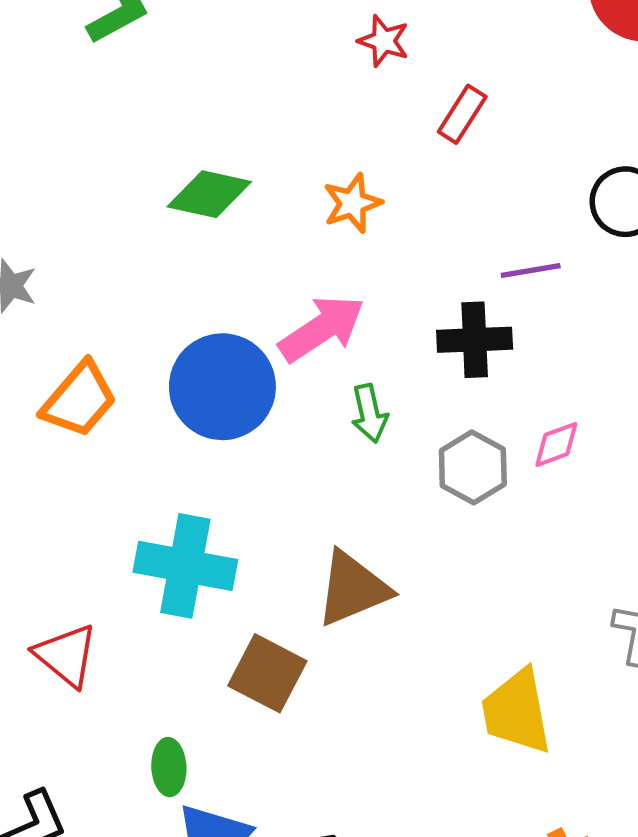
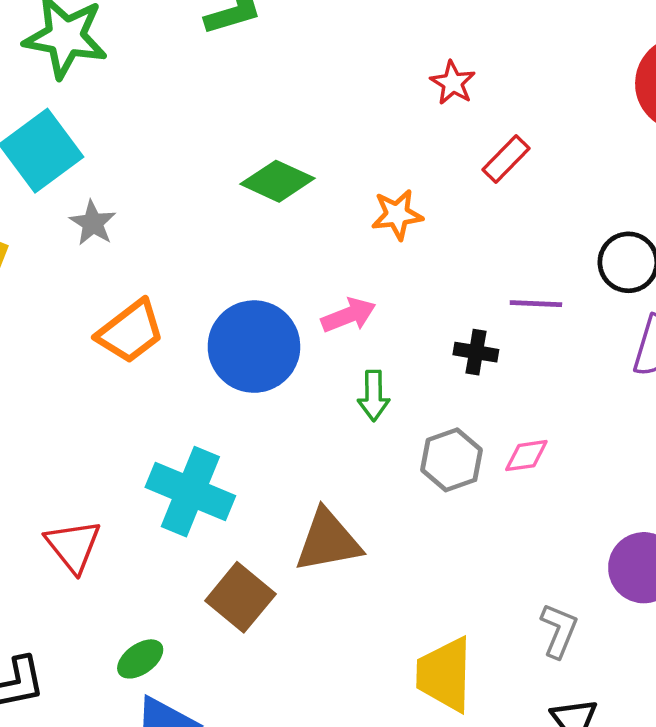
pink arrow: (322, 329) -> (349, 315), size x0.7
black cross: (475, 340) -> (476, 352), size x0.7
green ellipse: (169, 767) -> (140, 659), turned 45

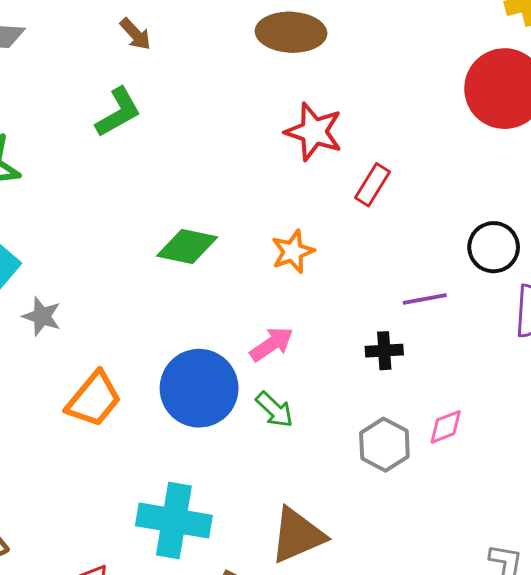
red star: (453, 83) -> (314, 132), size x1.5
green arrow: (374, 396) -> (275, 410), moved, turned -33

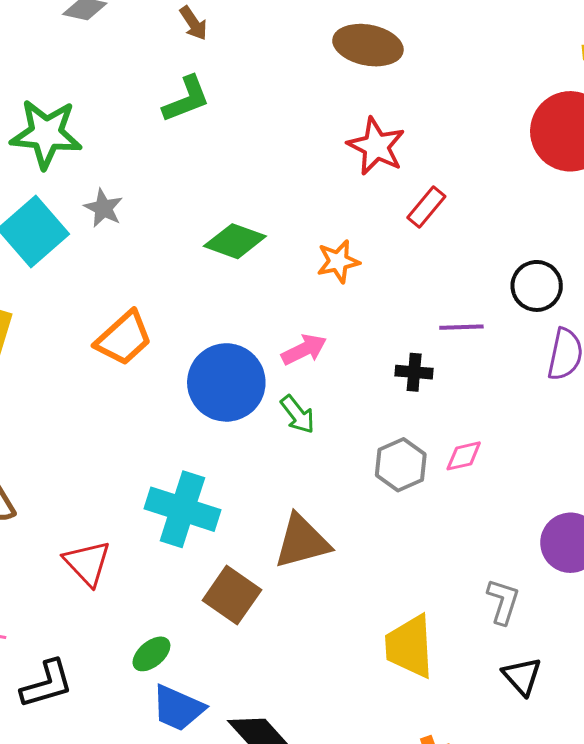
brown arrow: (135, 34) -> (193, 23), moved
gray star: (42, 316) -> (103, 208), moved
orange trapezoid: (94, 399) -> (124, 338), moved

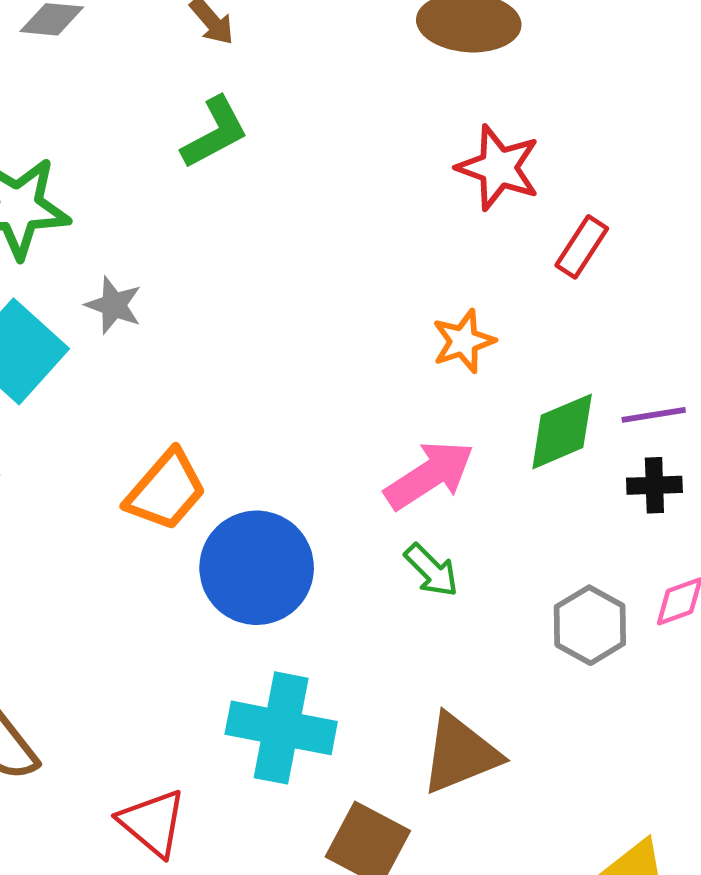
green diamond: (235, 241) -> (562, 431), moved, turned -36
pink arrow: (304, 350) -> (429, 475), size x1.4
black cross: (414, 372) -> (654, 485), moved
blue circle: (226, 382) -> (257, 568), moved

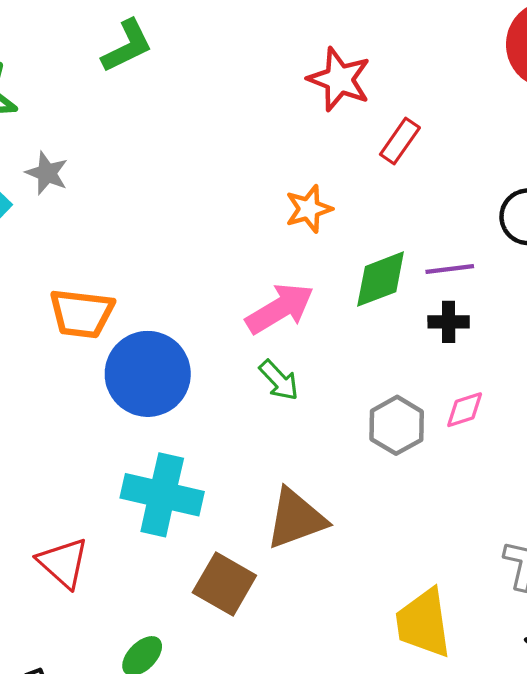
orange trapezoid: (166, 490) -> (82, 313), turned 54

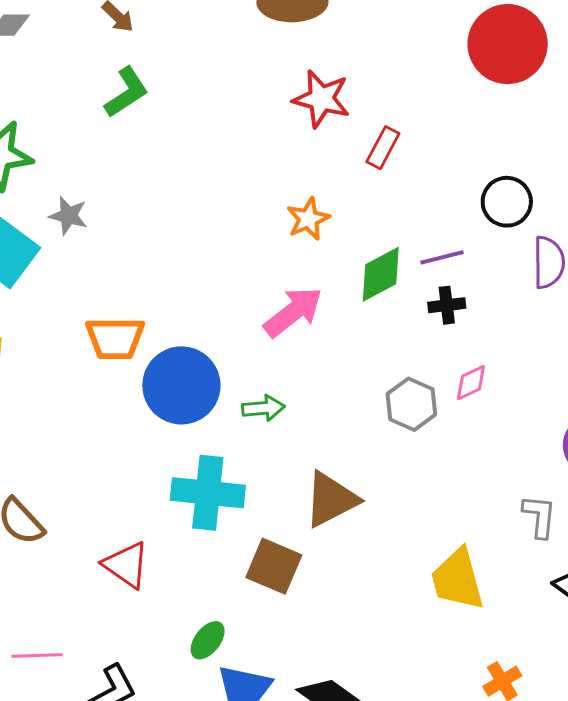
green arrow: (279, 380) -> (263, 408), moved, turned -45

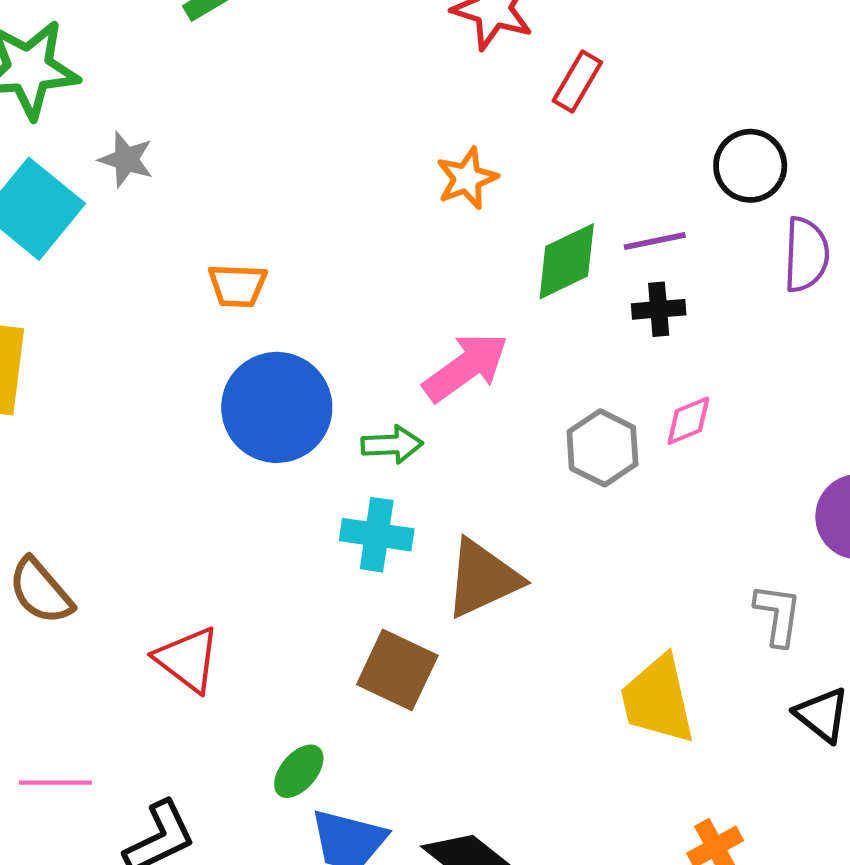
pink arrow: (293, 312) -> (466, 367), moved
orange trapezoid: (115, 338) -> (237, 286), moved, size x0.7
cyan cross: (208, 493) -> (377, 535), moved, size x0.7

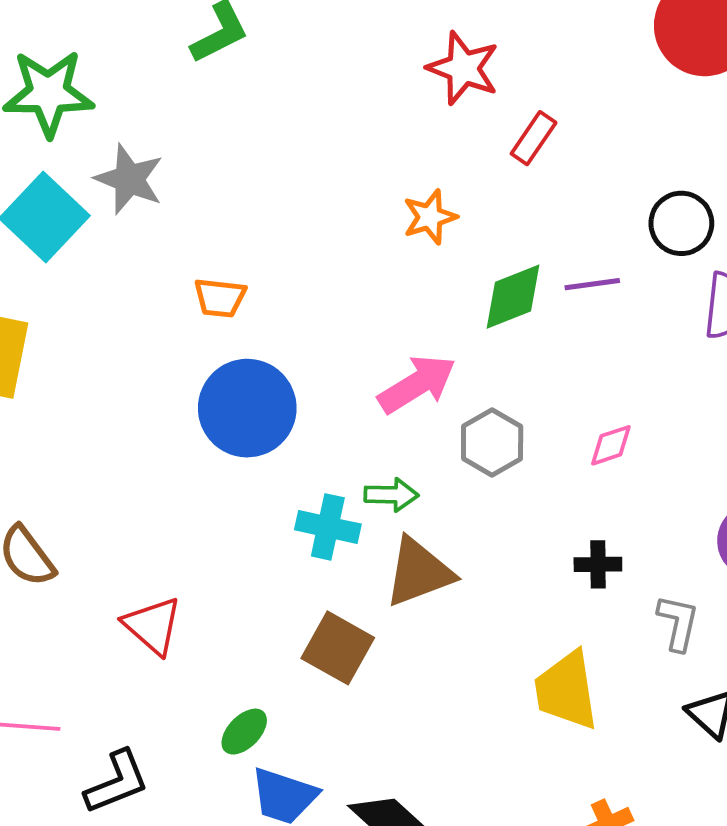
gray star: (126, 159) -> (129, 179), size x1.4
black cross: (659, 309) -> (598, 564), moved
green arrow: (392, 445) -> (391, 495), moved
gray hexagon: (602, 448) -> (492, 443), moved

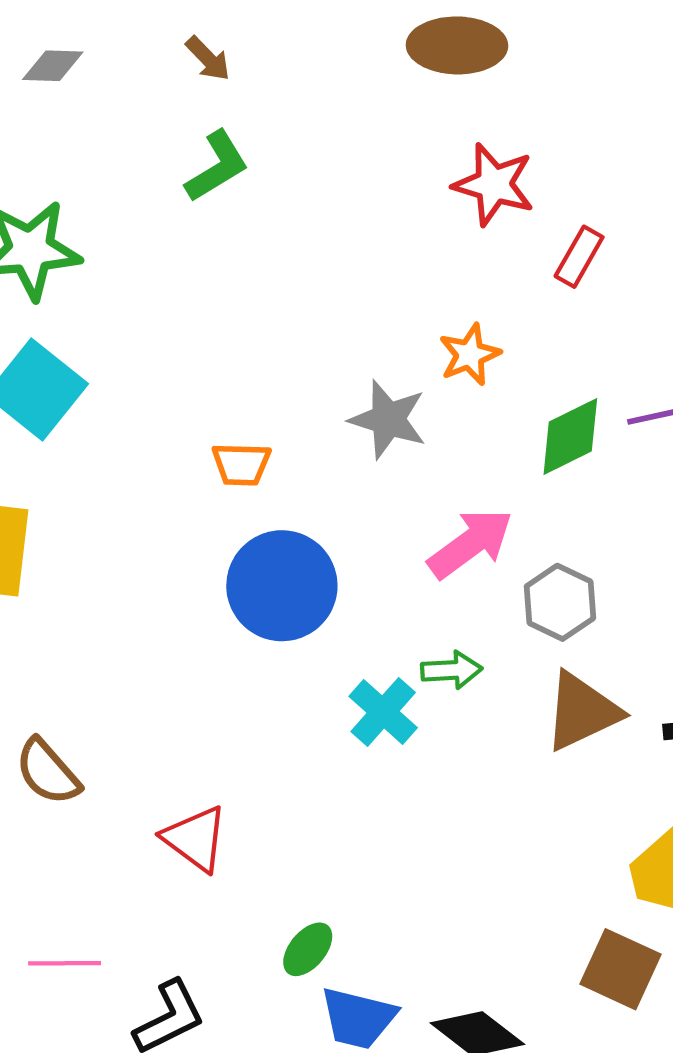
gray star: (129, 179) -> (388, 419), moved
cyan cross: (328, 527) -> (383, 712), turned 34
brown triangle: (419, 572) -> (582, 711), moved
brown square: (338, 648) -> (620, 969), moved

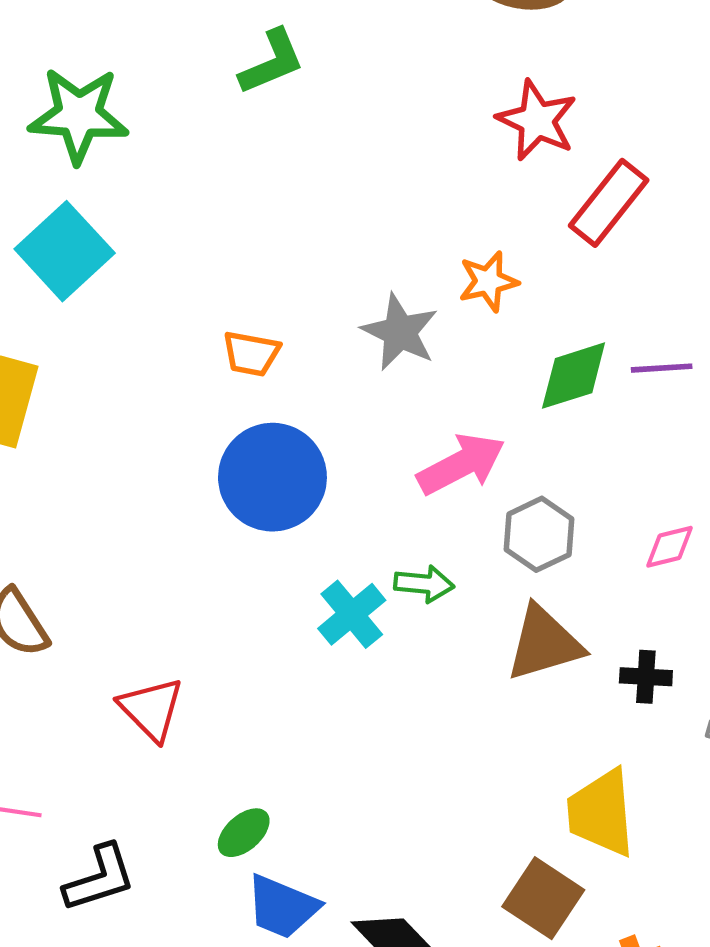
red rectangle: (579, 257) -> (609, 203), size x1.5

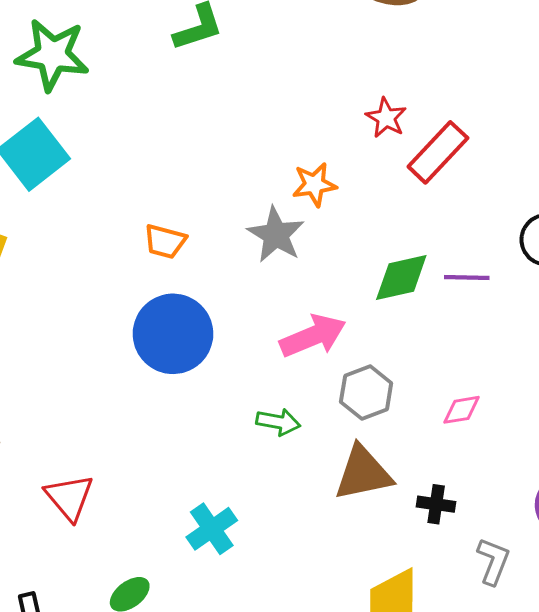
red star: (537, 120) -> (386, 118), moved, size x0.7
orange star: (488, 281) -> (314, 184), moved
cyan cross: (352, 614) -> (212, 529), moved

